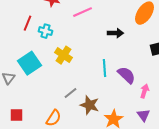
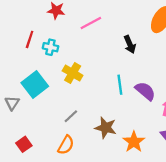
black arrow: (116, 33) -> (130, 44), turned 70
gray line: (70, 93) -> (71, 116), moved
red square: (16, 115) -> (24, 144), turned -32

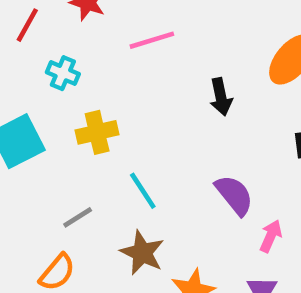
red line: (30, 39) -> (27, 25), moved
yellow cross: (73, 73) -> (97, 132), turned 36
cyan line: (120, 85) -> (143, 191), moved, turned -36

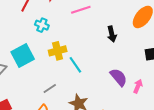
cyan line: (143, 191) -> (75, 65), moved
pink arrow: (271, 236) -> (138, 86), moved

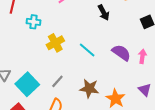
cyan square: (23, 56) -> (27, 84), moved
cyan line: (75, 65) -> (87, 50), moved

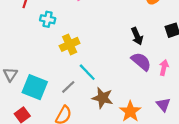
black arrow: (104, 13) -> (137, 36), moved
cyan line: (87, 50) -> (87, 72), moved
cyan square: (27, 84) -> (35, 87), turned -30

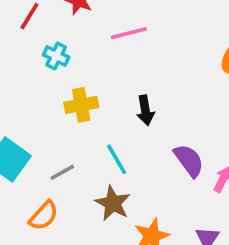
black arrow: (137, 36) -> (145, 110), moved
cyan line: (87, 72) -> (117, 159), moved

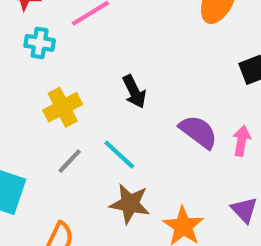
cyan cross: (56, 56) -> (40, 43), moved
gray line: (62, 172) -> (70, 161), moved

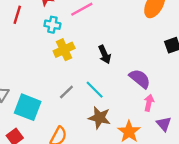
yellow cross: (63, 107) -> (64, 50), moved
pink arrow: (242, 141) -> (149, 103), moved

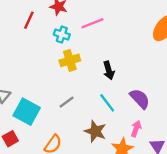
cyan line: (95, 90) -> (107, 103), moved
pink arrow: (149, 103) -> (136, 129), moved

